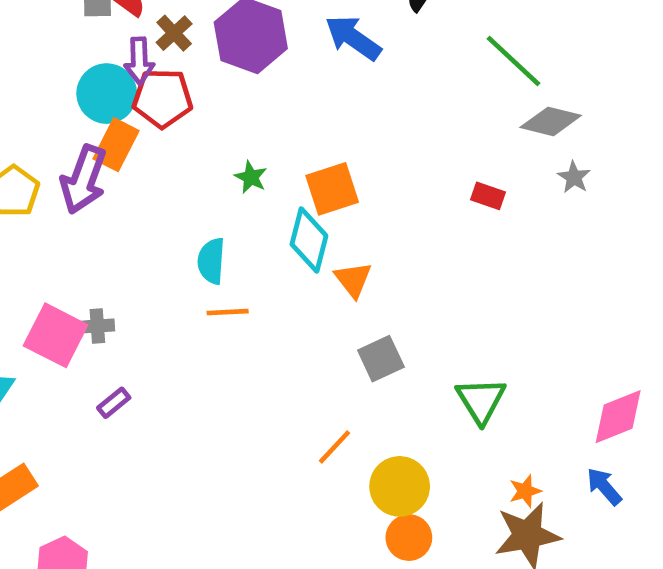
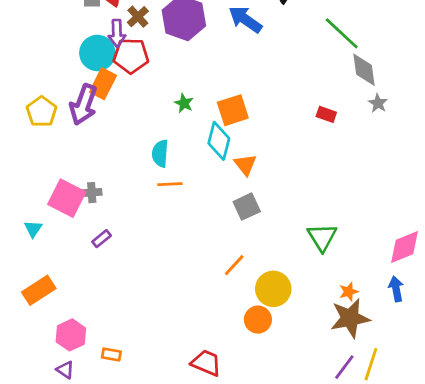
gray diamond: (551, 121) -> (364, 70), turned 68
gray square: (381, 359) -> (247, 207), moved
blue arrow: (604, 486) -> (396, 289), turned 30
orange circle: (409, 538) -> (258, 320), moved

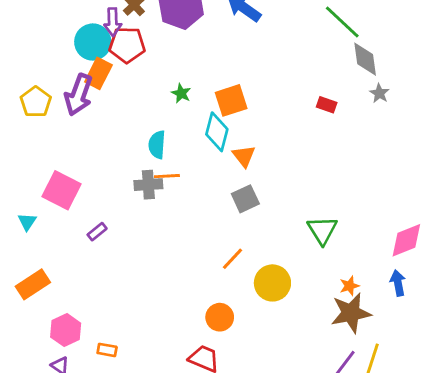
gray cross: (92, 193) -> (148, 185), moved, size x1.4
orange circle: (258, 320) -> (220, 317), moved

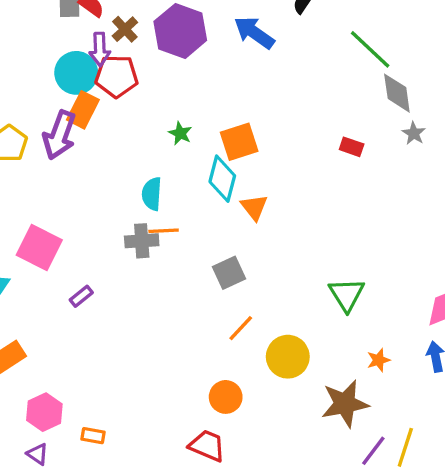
gray square: (245, 199) -> (229, 273), moved
brown star: (351, 313) -> (345, 404), moved

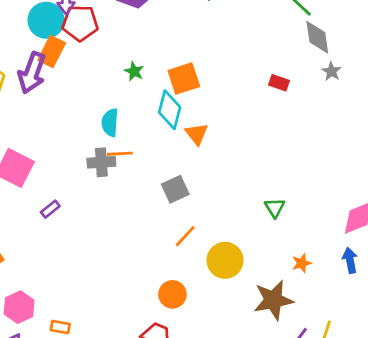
green triangle: (347, 295) -> (275, 208), size x0.7

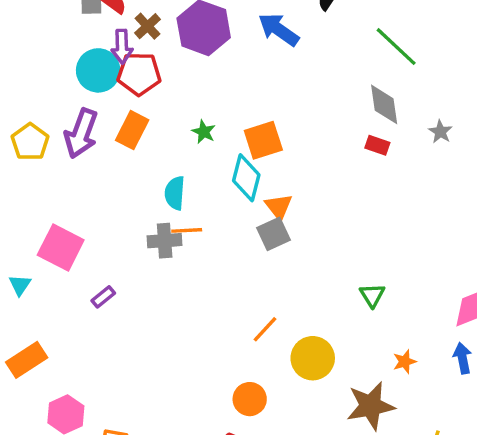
gray diamond: (317, 37) -> (384, 104), moved
orange rectangle: (52, 51) -> (132, 130), moved
gray square: (175, 189) -> (274, 234), moved

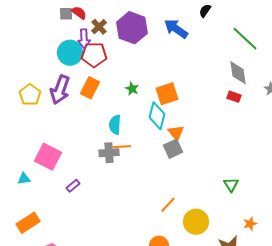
cyan triangle: (20, 285) -> (24, 179), turned 48

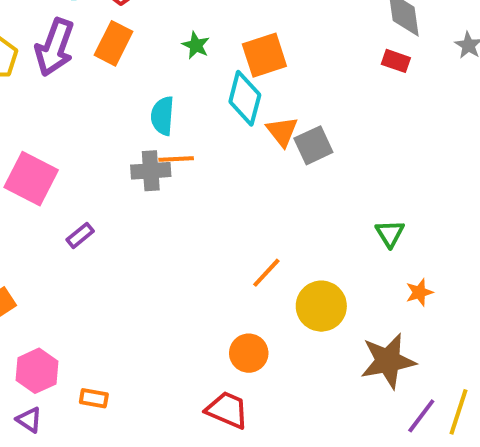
gray square: (173, 149) -> (313, 145), moved
orange star: (250, 224) -> (419, 292), moved

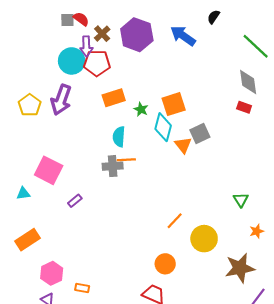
orange rectangle: (113, 43) -> (114, 98), moved, turned 45
green star: (196, 45) -> (141, 109), moved
gray square: (313, 145) -> (200, 133), moved

